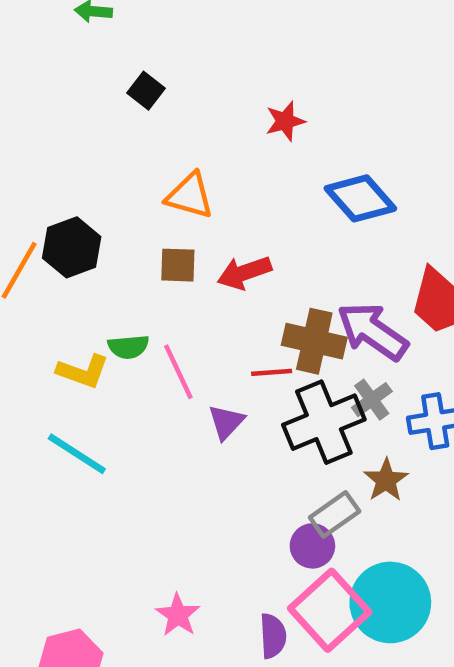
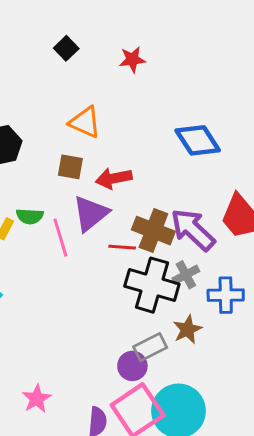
red star: (285, 121) -> (132, 60), moved
purple triangle: (226, 422) -> (91, 213), moved, size x1.5
black cross: (324, 422) -> (152, 285), turned 30

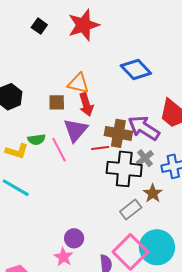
red star: (132, 60) -> (84, 25), size x1.8
orange triangle: (85, 122) -> (78, 83), moved
red arrow: (114, 178) -> (86, 104), turned -85
purple circle: (132, 366) -> (74, 238), moved

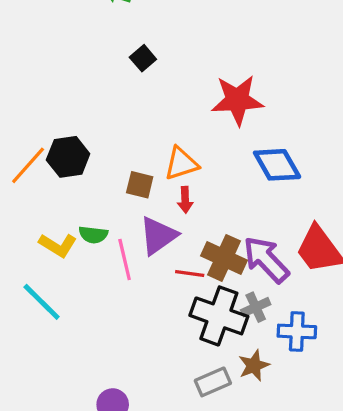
red star: (84, 25) -> (237, 100), moved
orange triangle: (78, 83) -> (181, 164), turned -45
red arrow: (86, 104) -> (185, 200), size x0.7

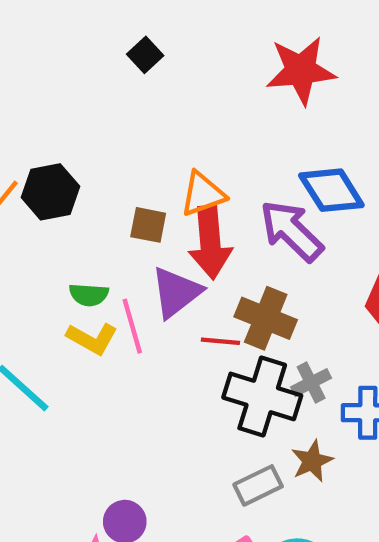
red star: (237, 100) -> (301, 70), moved
red arrow: (185, 200) -> (210, 242), size x2.0
yellow L-shape: (58, 245) -> (92, 339), moved
purple arrow: (266, 260) -> (291, 231), moved

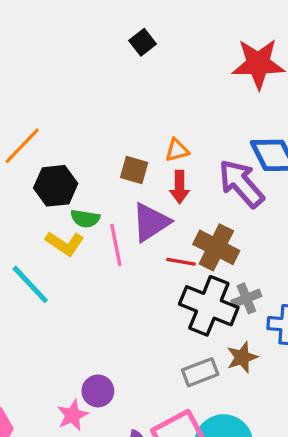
black hexagon: (50, 192) -> (56, 186), moved
orange triangle: (203, 194) -> (177, 150), size x0.7
red arrow: (210, 242) -> (179, 187), size x0.6
yellow L-shape: (92, 339) -> (65, 243), moved

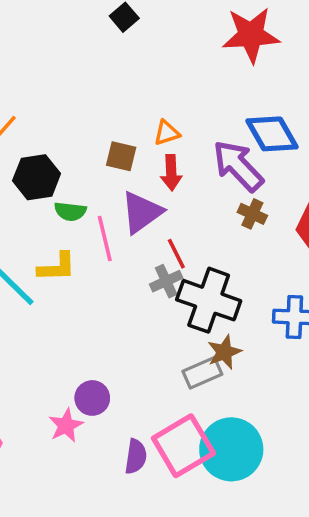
yellow L-shape: (65, 243) -> (57, 267), moved, turned -33
brown cross: (216, 247) -> (252, 214), moved, size x0.6
red line: (181, 262) -> (176, 254), turned 56
gray cross: (246, 298) -> (166, 281), moved
brown star: (242, 357) -> (224, 352), moved

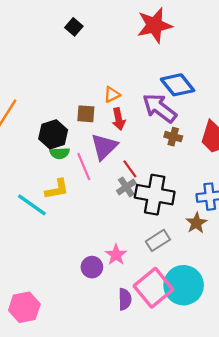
black hexagon: (37, 177) -> (53, 134), moved
brown star: (224, 352) -> (196, 223), moved
pink star: (66, 425) -> (116, 255), moved

